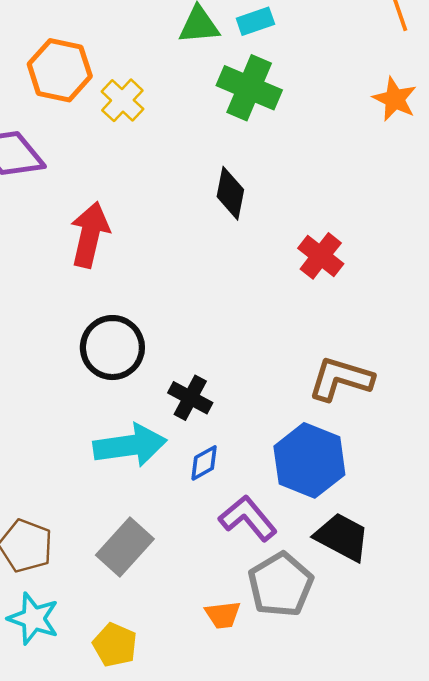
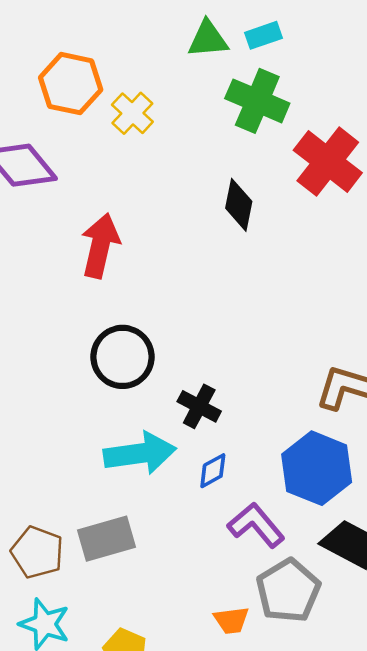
red cross: (321, 256) -> (328, 162), moved, size x1.5
gray rectangle: (125, 547) -> (106, 539), moved, turned 32

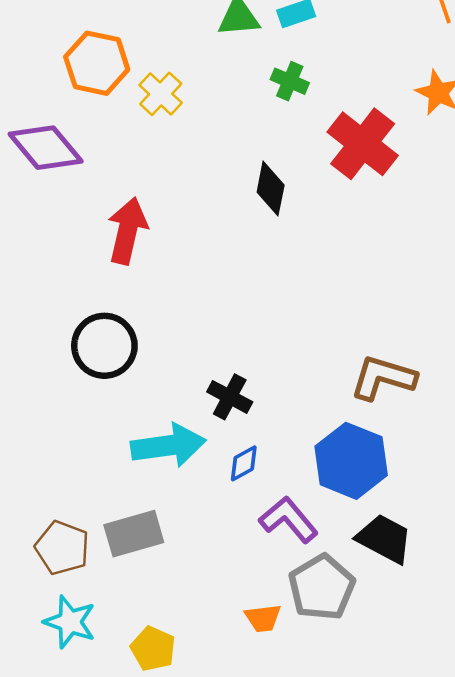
green cross: (257, 101) -> (290, 81), size x0.6
black circle: (123, 357) -> (104, 346), moved

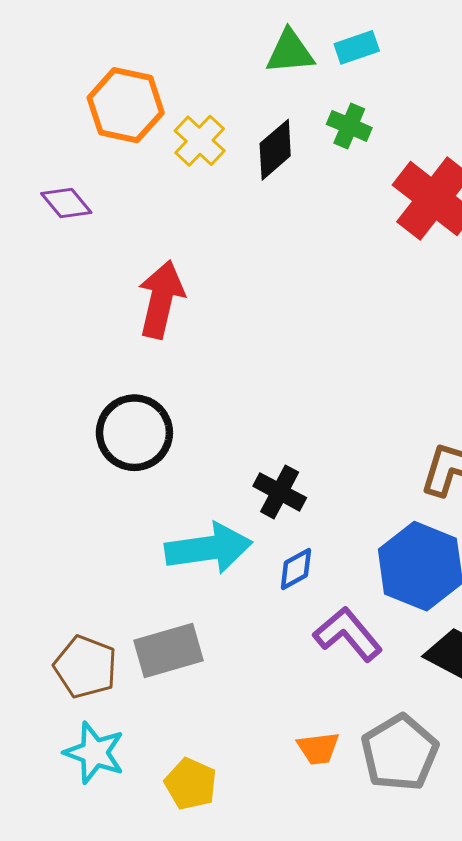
purple diamond: (46, 148) -> (66, 203), size x0.6
black diamond: (271, 189) -> (275, 150), moved, turned 38
gray pentagon: (322, 587) -> (400, 753), moved

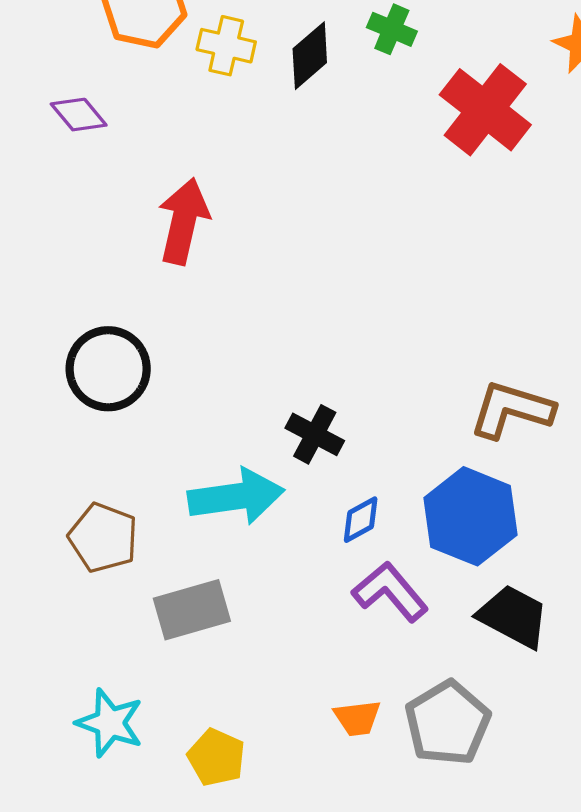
yellow cross: (200, 141) -> (226, 46), turned -30
black circle: (134, 433) -> (108, 369), moved
blue diamond: (296, 569) -> (361, 520), moved
brown pentagon: (86, 667) -> (103, 538), moved

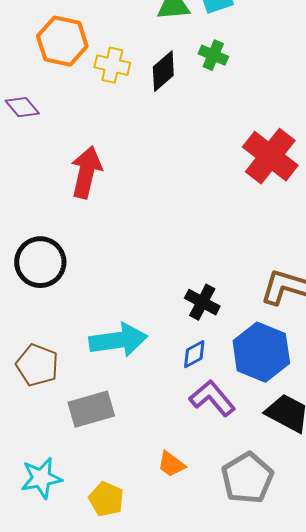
red cross: (485, 110) -> (270, 156), moved
black cross: (315, 434) -> (202, 302), moved
orange trapezoid: (357, 718) -> (171, 464), moved, turned 44
cyan star: (110, 723) -> (41, 478), turned -30

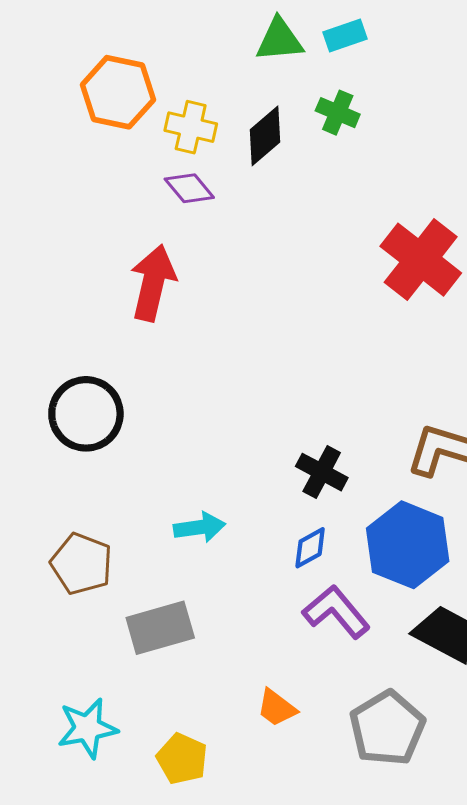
purple diamond: (22, 107) -> (189, 188), moved
cyan arrow: (118, 340) -> (199, 527), size x0.6

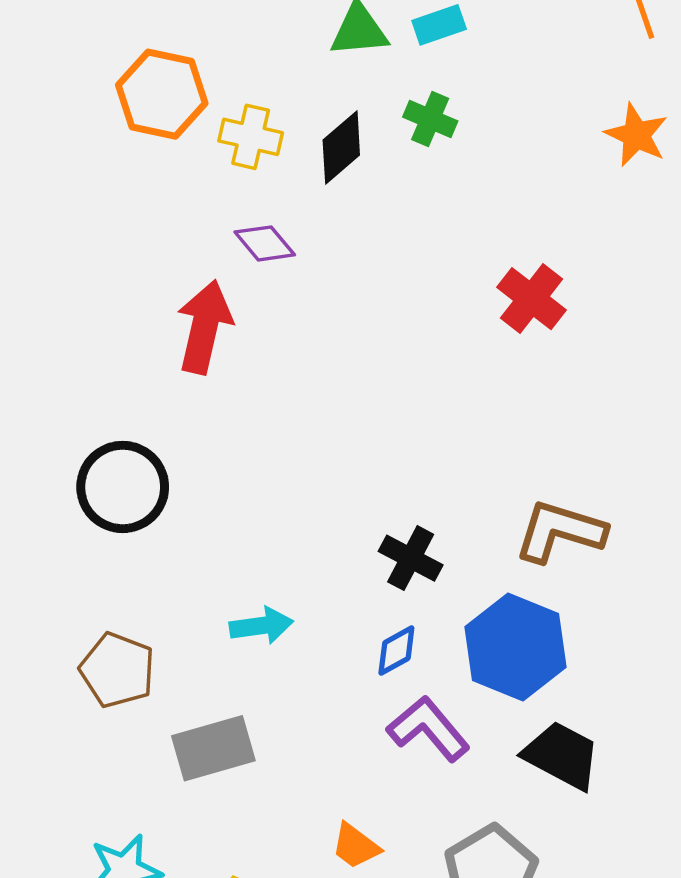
purple diamond: (189, 188) -> (265, 243), moved
red cross: (421, 260) -> (532, 299), size x0.7

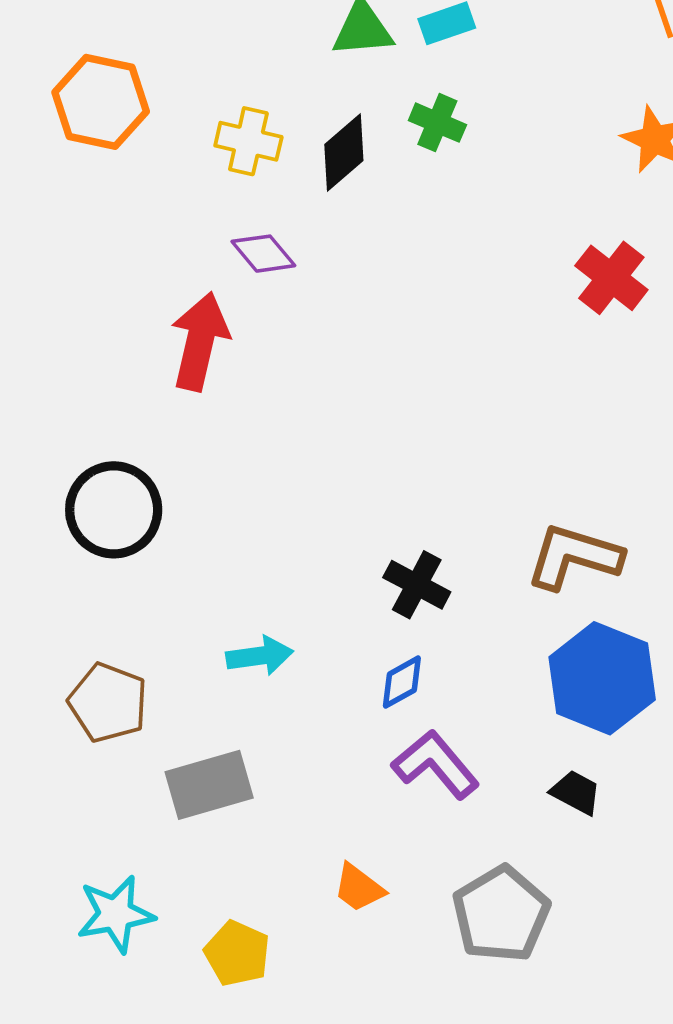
orange hexagon: (162, 94) -> (101, 102), moved
red cross: (532, 299) -> (611, 278), moved
blue hexagon: (516, 647) -> (602, 678), moved
black trapezoid: (562, 755) -> (576, 792), size x0.6

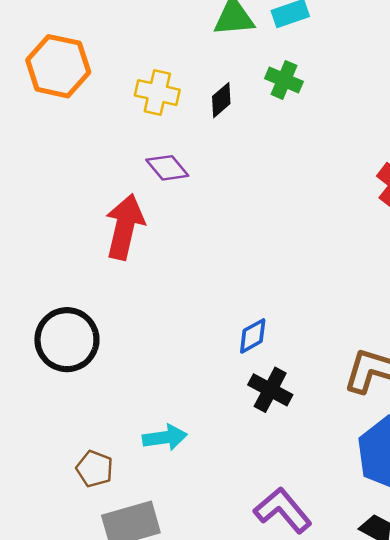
black diamond: (344, 152) -> (221, 100), size x0.7
blue diamond: (402, 682) -> (253, 336), moved
brown pentagon: (108, 703) -> (95, 469), moved, size x0.7

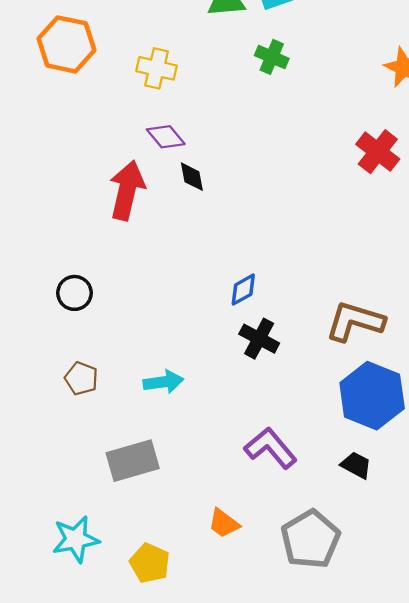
black diamond: (221, 100) -> (192, 177), moved, turned -60
black circle: (67, 340) -> (74, 293), size x0.6
brown pentagon: (95, 469) -> (81, 378), moved

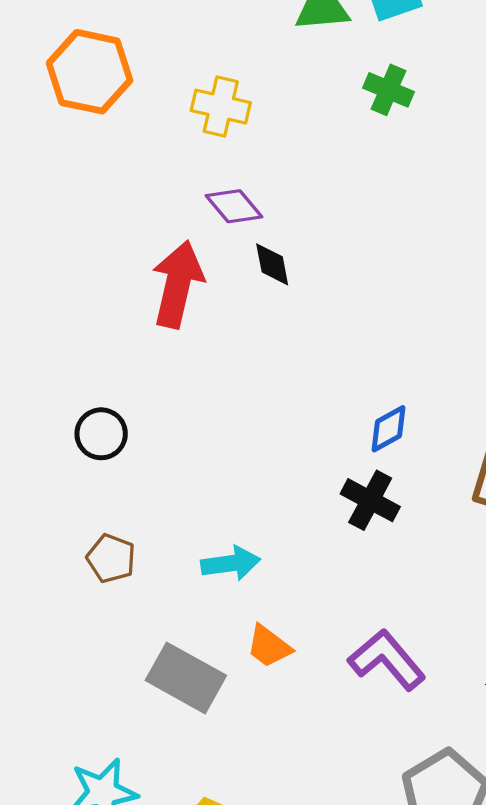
blue diamond: (243, 290) -> (389, 429), moved
gray rectangle: (133, 461) -> (186, 678), turned 45
orange trapezoid: (224, 523) -> (269, 646), moved

